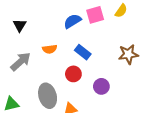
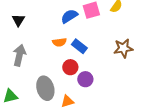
orange semicircle: (50, 49) -> (59, 42), moved
gray arrow: (21, 62) -> (19, 55), turned -35
purple circle: (101, 86) -> (85, 79), moved

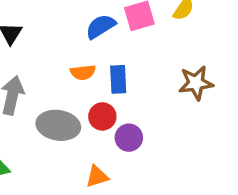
blue rectangle: (79, 46) -> (118, 79), turned 49
gray ellipse: (45, 88) -> (58, 125), moved, turned -65

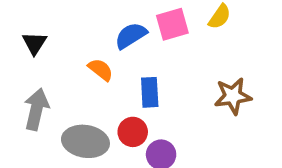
orange semicircle: (83, 72) -> (101, 70), moved, turned -135

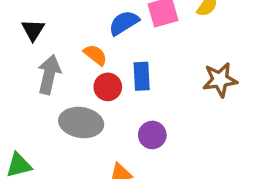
gray arrow: (36, 109) -> (49, 74), moved
red circle: (133, 132) -> (108, 87), moved

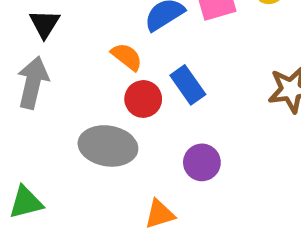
gray arrow: (49, 74) -> (33, 83), moved
blue rectangle: (142, 76) -> (188, 85), turned -32

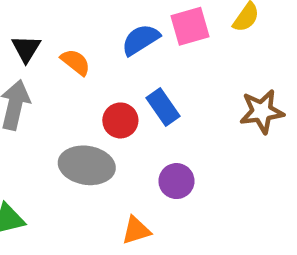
orange semicircle: (127, 57) -> (76, 62), moved

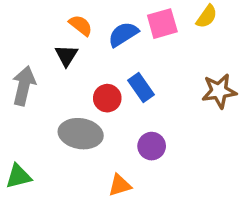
black triangle: (26, 49) -> (66, 56), moved
orange semicircle: (76, 62) -> (81, 25), moved

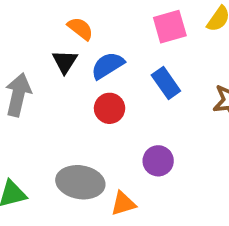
blue semicircle: (123, 34) -> (108, 66), moved
blue rectangle: (141, 87) -> (166, 83), moved
gray ellipse: (81, 134) -> (80, 182), moved

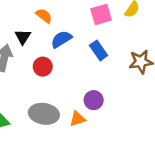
black triangle: (65, 62) -> (23, 37), moved
red circle: (110, 108) -> (43, 67), moved
orange triangle: (123, 204) -> (77, 119), moved

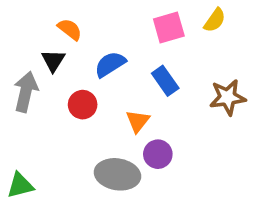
orange semicircle: (44, 16) -> (70, 29), moved
gray ellipse: (44, 114) -> (117, 174), moved
orange triangle: (77, 119) -> (138, 121), moved, turned -35

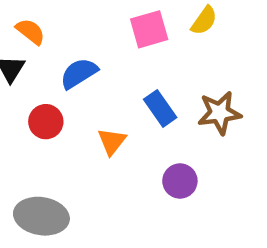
blue rectangle: (165, 81) -> (160, 108), moved
purple circle: (158, 154) -> (180, 181), moved
gray ellipse: (117, 174) -> (41, 216), moved

